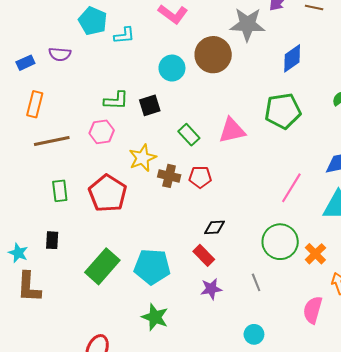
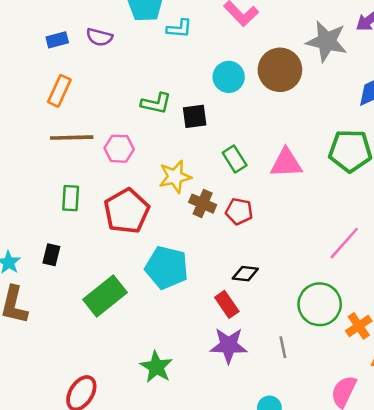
pink hexagon: (102, 132) -> (119, 149), moved
cyan pentagon: (152, 267) -> (167, 267), moved
purple star: (211, 289) -> (229, 345), size x1.4

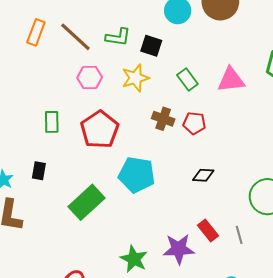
black square: (195, 116) -> (151, 46), turned 30
brown line: (72, 138) -> (75, 37), moved, turned 48
yellow star: (175, 177) -> (135, 78), moved
red rectangle: (227, 304) -> (208, 230), moved
purple star: (229, 345) -> (179, 249), moved

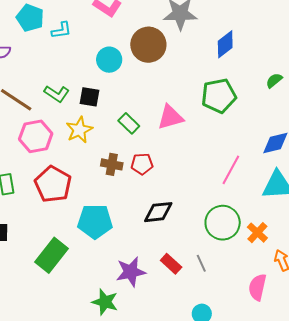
green L-shape: (118, 37) -> (57, 94), turned 35
pink hexagon: (90, 78) -> (36, 136), size x1.4
black diamond: (203, 175) -> (158, 212), size x1.4
purple star: (179, 249) -> (131, 272), moved

